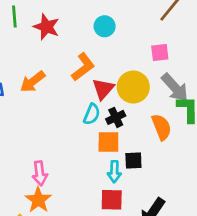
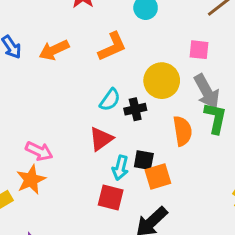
red triangle: (103, 89) -> (101, 139), moved
orange square: (108, 142) -> (158, 176), moved, turned -30
pink arrow: (40, 173) -> (39, 151), turned -70

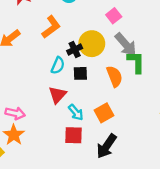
pink square: (199, 50) -> (114, 16), turned -32
black cross: (135, 109) -> (75, 50), moved
black square: (144, 160) -> (80, 73), moved
cyan arrow: (120, 168) -> (76, 112), turned -42

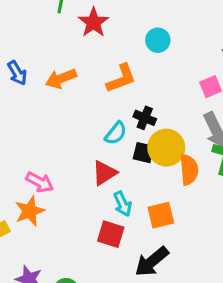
yellow circle: (92, 44) -> (166, 148), moved
black cross: (75, 50) -> (145, 118), turned 32

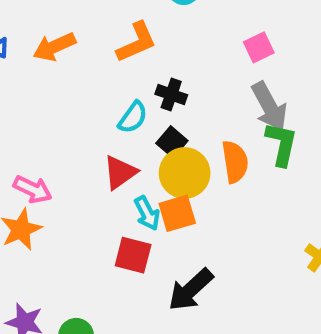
yellow circle: (166, 148) -> (185, 173), moved
black square: (143, 153) -> (172, 142), turned 30
orange square: (161, 215) -> (177, 213), moved

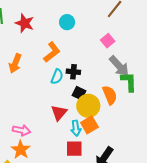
orange arrow: (54, 47) -> (15, 63), turned -30
cyan semicircle: (133, 117) -> (57, 77), moved
cyan arrow: (147, 213) -> (76, 128), turned 35

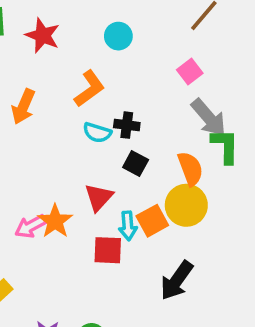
cyan semicircle: (57, 77) -> (97, 133), turned 84
yellow circle: (88, 106) -> (186, 205), moved
pink arrow: (21, 130) -> (31, 226), turned 138
red square: (74, 149) -> (108, 250), moved
orange star: (21, 150) -> (55, 221), moved

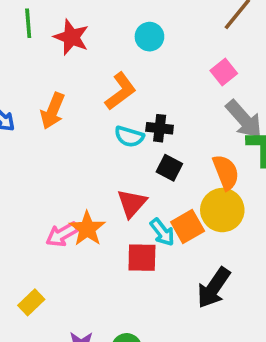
cyan arrow: (128, 226) -> (162, 232), turned -32

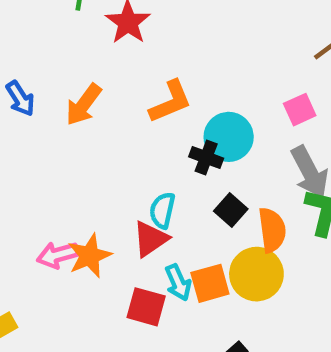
cyan circle: (149, 37) -> (229, 137), moved, size x1.4
cyan semicircle: (129, 137) -> (162, 210), moved, turned 72
black square: (169, 168) -> (231, 210), moved

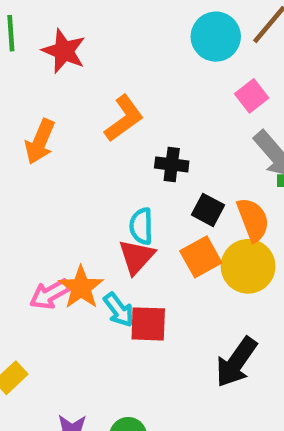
cyan circle: (229, 137) -> (216, 37), moved
cyan arrow: (178, 283) -> (119, 310), moved
orange square: (210, 283) -> (201, 257), moved

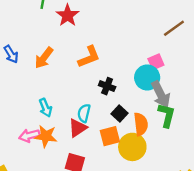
cyan circle: (216, 37) -> (147, 77), moved
orange star: (81, 287) -> (46, 136), turned 30
cyan arrow: (119, 310) -> (45, 108), moved

